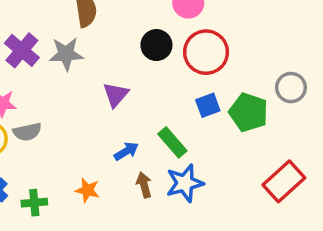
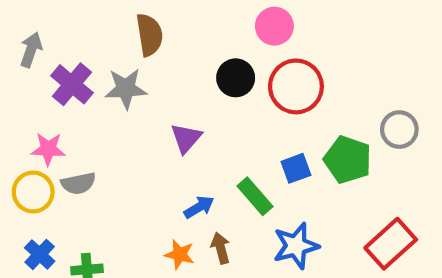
blue square: (208, 105) -> (296, 168), moved
blue star: (185, 183) -> (296, 246), moved
orange star: (87, 190) -> (180, 254), moved

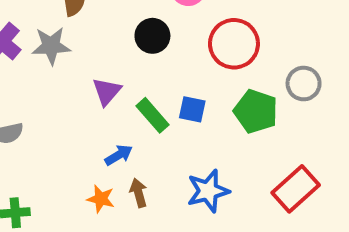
red circle: (296, 86) -> (234, 44), moved
blue square: (296, 168) -> (192, 109), moved, turned 32
green rectangle: (255, 196) -> (152, 115), moved

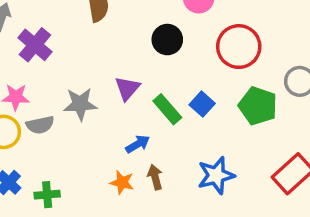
gray star: (51, 46) -> (80, 104), moved
blue square: (192, 109) -> (202, 104), turned 30

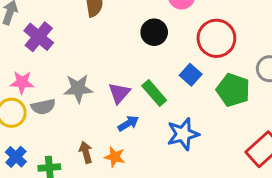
purple triangle: (127, 88) -> (119, 93), moved
blue square: (202, 104) -> (191, 75), moved
blue star: (216, 175) -> (183, 134), moved
brown arrow: (155, 177) -> (86, 152), moved

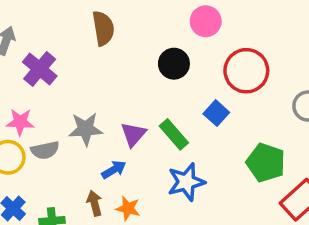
green pentagon: (233, 90) -> (266, 163), moved
blue arrow: (128, 123) -> (114, 170), moved
blue star: (183, 134) -> (186, 182), moved

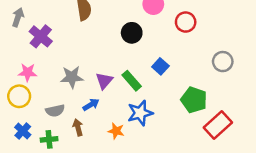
red circle: (246, 71) -> (186, 22), moved, size x0.7
gray semicircle: (45, 150) -> (55, 111), moved
orange star: (128, 208) -> (116, 131), moved

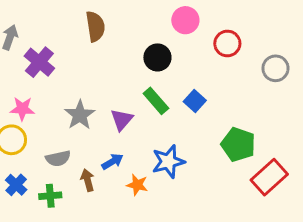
gray circle: (223, 62) -> (276, 68), moved
gray star: (72, 77) -> (80, 115), turned -30
green rectangle: (132, 81) -> (156, 101), moved
blue arrow: (91, 105) -> (112, 162), moved

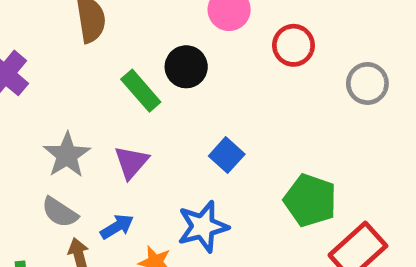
green rectangle: (156, 101) -> (141, 91), moved
blue square: (195, 101) -> (227, 155), moved
gray semicircle: (58, 158) -> (60, 212), moved, turned 45

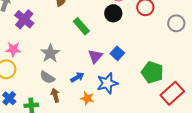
black circle: (186, 67) -> (113, 13), moved
purple triangle: (131, 162) -> (95, 56), moved
blue arrow: (117, 227) -> (77, 77), moved

